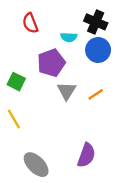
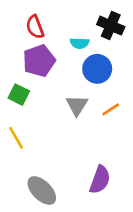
blue circle: (98, 50) -> (97, 69), moved
purple pentagon: (51, 63) -> (39, 61), moved

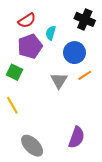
red semicircle: (35, 27) -> (27, 20), turned -102
cyan semicircle: (80, 43) -> (51, 33), moved, turned 104
orange line: (111, 109) -> (85, 75), moved

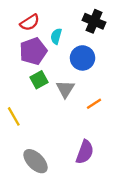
green square: (14, 72) -> (39, 80), moved, turned 35
orange line: (85, 75) -> (94, 104), moved

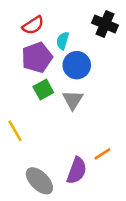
blue circle: (83, 58) -> (77, 65), moved
orange line: (94, 104) -> (102, 154), moved
purple semicircle: (85, 152) -> (77, 171), moved

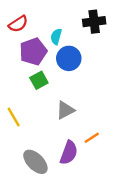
black cross: (105, 24) -> (94, 22), turned -30
red semicircle: (33, 25) -> (18, 24), moved
gray triangle: (73, 100) -> (65, 110), moved, turned 30

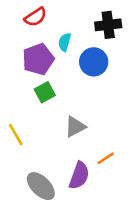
red semicircle: (18, 24) -> (36, 17), moved
blue circle: (69, 58) -> (94, 62), moved

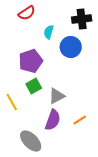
purple pentagon: (38, 59) -> (31, 61), moved
green square: (45, 92) -> (34, 86), moved
purple semicircle: (79, 176) -> (53, 120), moved

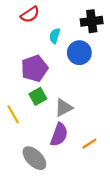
orange line: (80, 120) -> (89, 144), moved

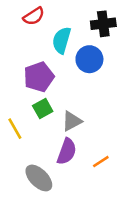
cyan semicircle: (55, 36) -> (62, 40), size x1.5

